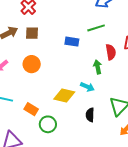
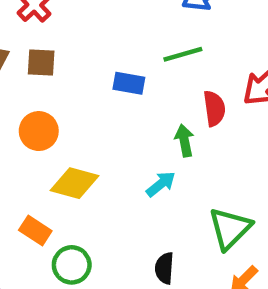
cyan arrow: (87, 87) -> (161, 184), turned -64
yellow diamond: (64, 96) -> (75, 183), moved
black semicircle: (90, 115) -> (164, 268), moved

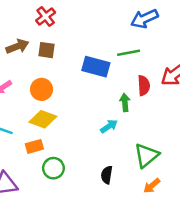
blue rectangle: (129, 83) -> (96, 67), size x1.5
yellow diamond: (75, 183) -> (43, 119), moved
orange rectangle: (35, 230) -> (34, 146), turned -54

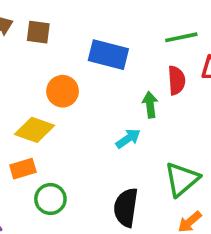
green line: (129, 53) -> (181, 37), moved
orange circle: (42, 89) -> (63, 91), moved
black semicircle: (107, 175) -> (126, 207), size x1.5

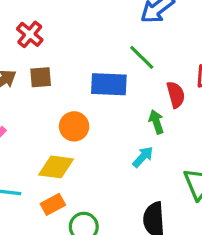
green line: (181, 37) -> (142, 57), moved, turned 68

